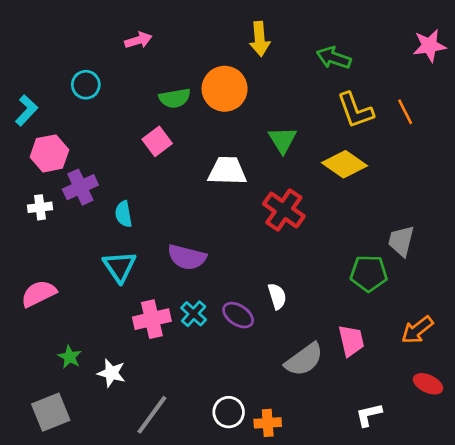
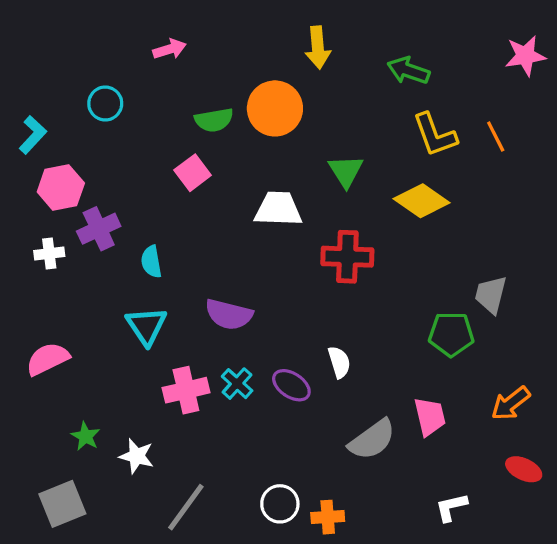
red cross: (284, 210) -> (347, 257), turned -33

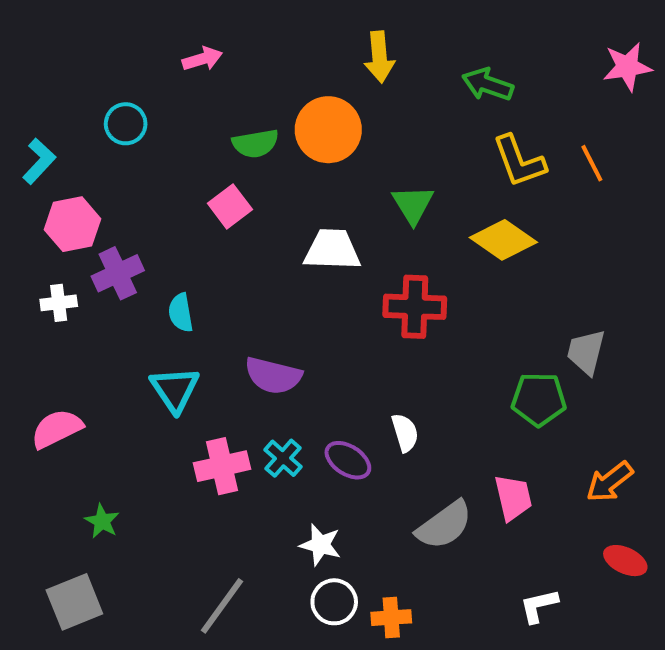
white star: (137, 456) -> (320, 545), moved

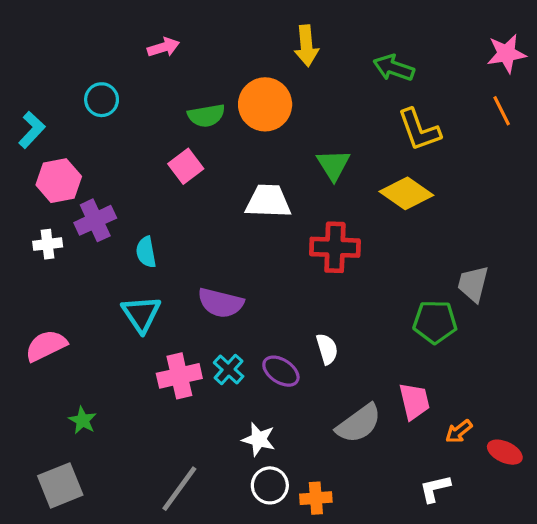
orange line: (592, 163) -> (502, 111), moved
orange arrow: (610, 482) -> (459, 431), moved, size x0.7

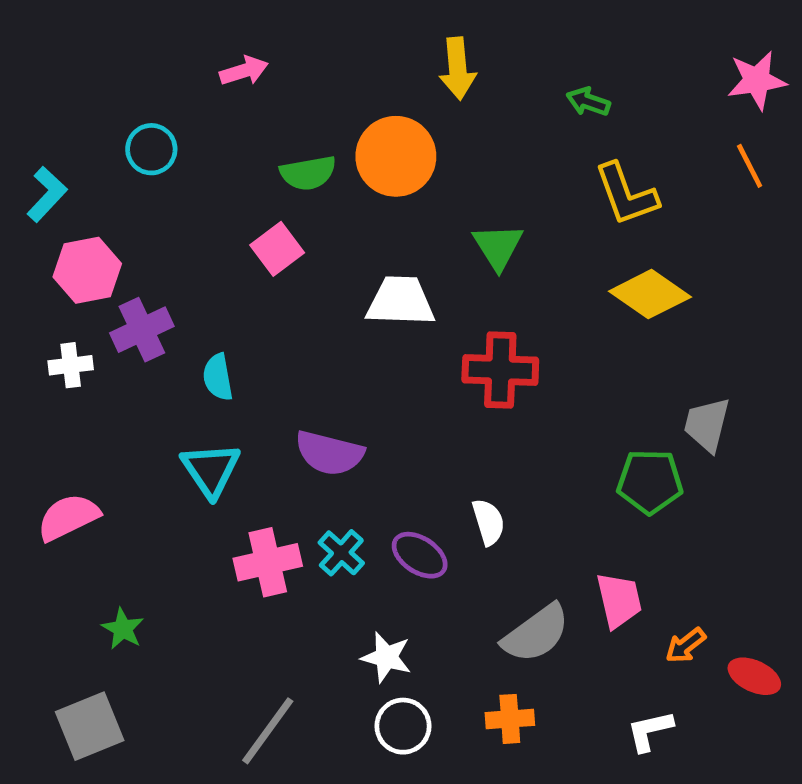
green arrow: (394, 68) -> (588, 102), size x0.7
yellow diamond: (406, 193) -> (650, 294), moved
orange cross: (316, 498) -> (510, 719), moved

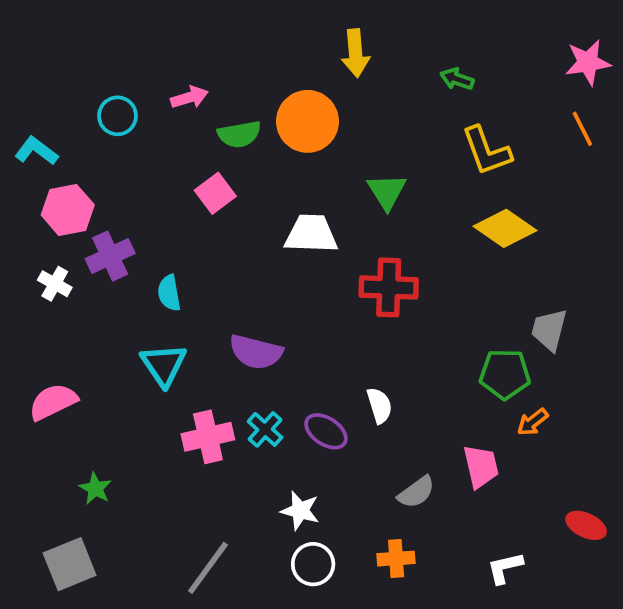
pink arrow: (244, 71) -> (189, 97), moved
cyan L-shape: (47, 194) -> (36, 151), turned -96
white cross: (71, 365) -> (55, 284), turned 36
gray semicircle: (536, 634) -> (416, 492), size x0.7
orange arrow: (686, 645) -> (533, 422), moved

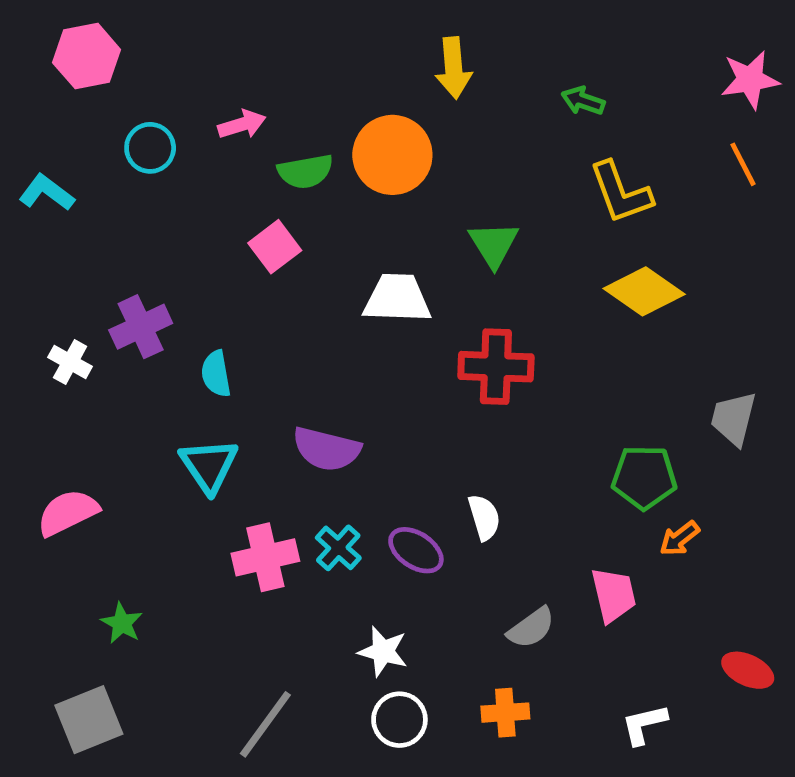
pink hexagon: (68, 210) -> (87, 56), moved
gray trapezoid: (549, 330) -> (734, 418), moved

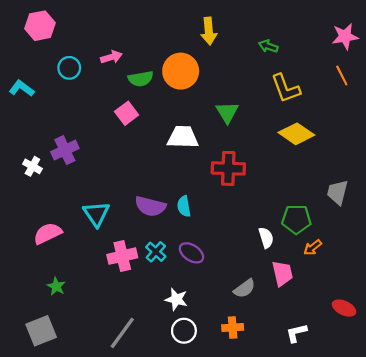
cyan semicircle: (216, 374) -> (184, 206), moved
pink semicircle: (68, 513) -> (48, 233), moved
white semicircle: (484, 517) -> (266, 238), moved

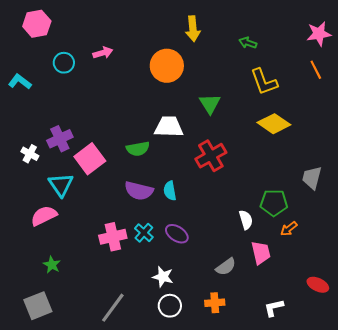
green semicircle: (141, 79) -> (138, 149), moved
pink square: (127, 113) -> (90, 159), moved, size x1.4
red cross: (228, 168) -> (211, 156), turned -32
cyan triangle: (96, 214) -> (61, 185), moved

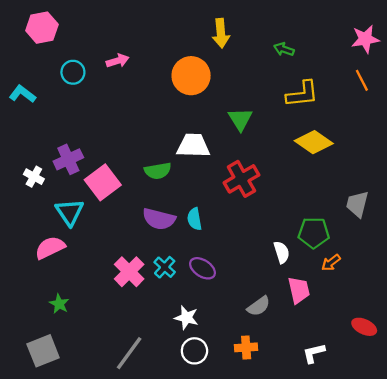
yellow L-shape: (264, 82) -> (302, 94), turned -76
pink cross: (113, 237) -> (129, 272), turned -32

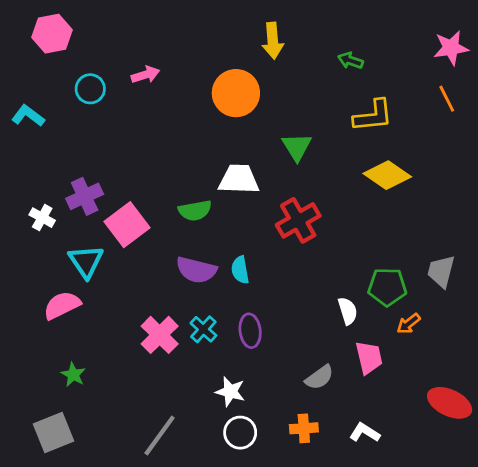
gray trapezoid: (357, 204) -> (441, 271), moved
purple ellipse: (202, 268) -> (250, 331), turned 50
red ellipse: (364, 327) -> (450, 403), size x1.4
white L-shape: (314, 353) -> (365, 433), moved, turned 45

